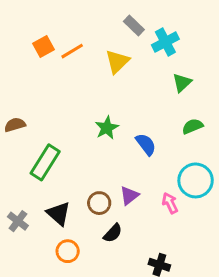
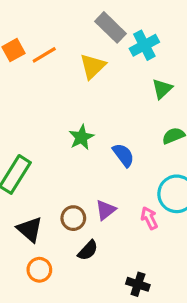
gray rectangle: (134, 25) -> (110, 27), size x1.4

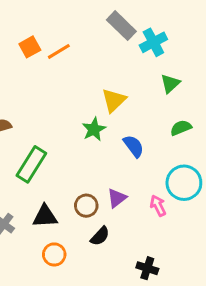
yellow triangle: (93, 66) -> (114, 100), moved
black triangle: (30, 229) -> (45, 216), turned -44

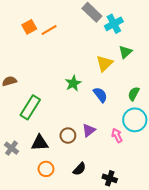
yellow triangle: (114, 100) -> (104, 63), moved
green semicircle: (181, 128) -> (134, 94), moved, turned -40
black semicircle: (100, 236) -> (79, 169), moved

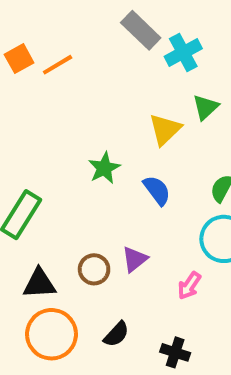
pink arrow: (117, 136) -> (189, 286), moved, turned -120
orange circle: (46, 169) -> (51, 334), size x1.6

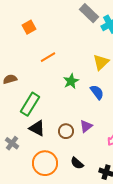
orange line: (58, 65) -> (48, 57), moved
black triangle: (39, 284) -> (37, 128), moved, turned 30
black semicircle: (116, 334) -> (77, 163), turned 88

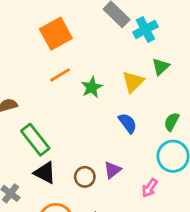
orange square: (29, 27) -> (56, 34), moved, size x1.6
green star: (71, 81) -> (92, 87), moved
green rectangle: (30, 104) -> (35, 140), turned -70

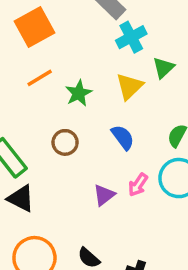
cyan cross: (145, 29) -> (131, 37), moved
brown circle: (85, 177) -> (65, 142), moved
pink arrow: (150, 188) -> (138, 185), moved

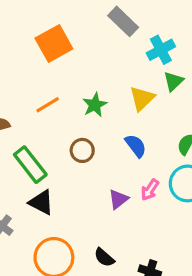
cyan cross: (131, 37) -> (161, 50), moved
orange line: (40, 78) -> (48, 105), moved

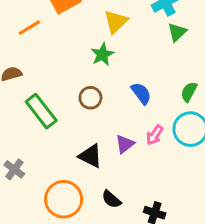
yellow triangle: (142, 99) -> (116, 22), moved
orange line: (48, 105) -> (29, 28), moved
black triangle: (41, 202) -> (90, 156), moved

